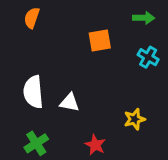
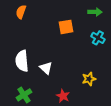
white triangle: (70, 103) -> (46, 68), turned 32

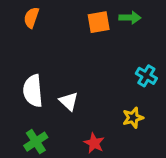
green arrow: (95, 12) -> (130, 18), moved
orange square: (66, 27) -> (99, 22), moved
cyan cross: (98, 38) -> (146, 76), moved

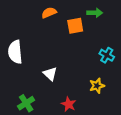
orange semicircle: (31, 18) -> (49, 13), moved, turned 48
orange square: (99, 22) -> (75, 26), moved
white semicircle: (33, 91) -> (15, 52), moved

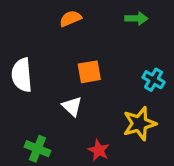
orange square: (75, 26) -> (89, 72), moved
yellow star: (97, 86) -> (139, 124), size x1.5
green cross: (26, 103) -> (37, 149), turned -35

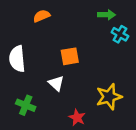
orange semicircle: (70, 19) -> (42, 16), moved
cyan cross: (154, 80) -> (120, 34), moved
green cross: (37, 149) -> (26, 105), moved

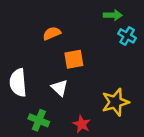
orange semicircle: (42, 16) -> (52, 33), moved
white semicircle: (17, 59) -> (18, 83), moved
green cross: (26, 105) -> (39, 120), moved

